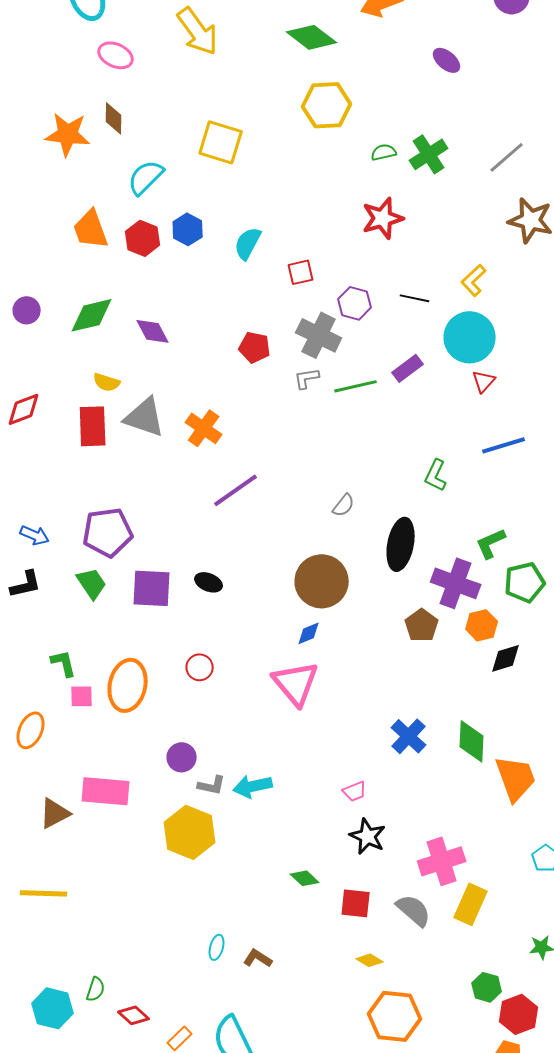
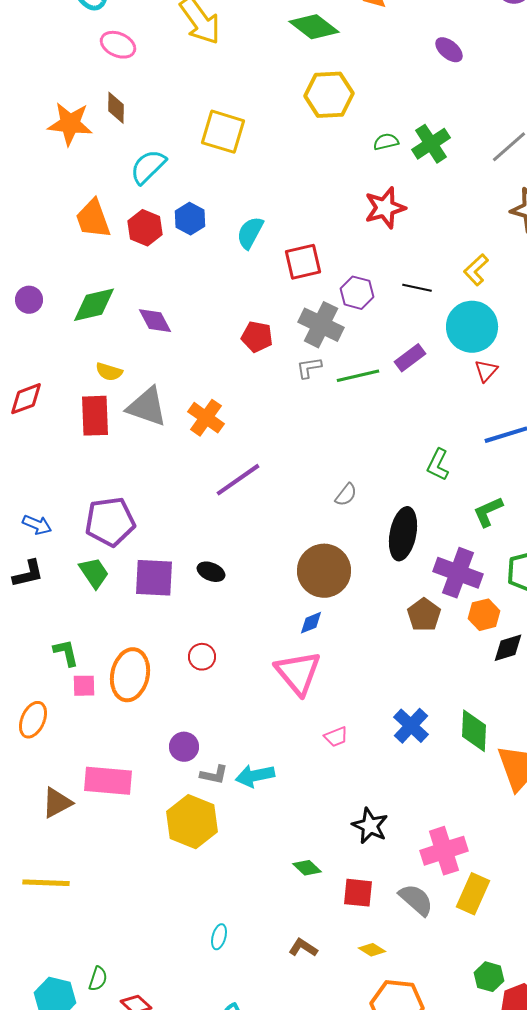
red square: (301, 272) -> (303, 262), size x1.4
green L-shape: (491, 543) -> (488, 512), moved
pink trapezoid: (355, 791) -> (336, 737), moved
brown L-shape: (258, 958) -> (303, 948), moved

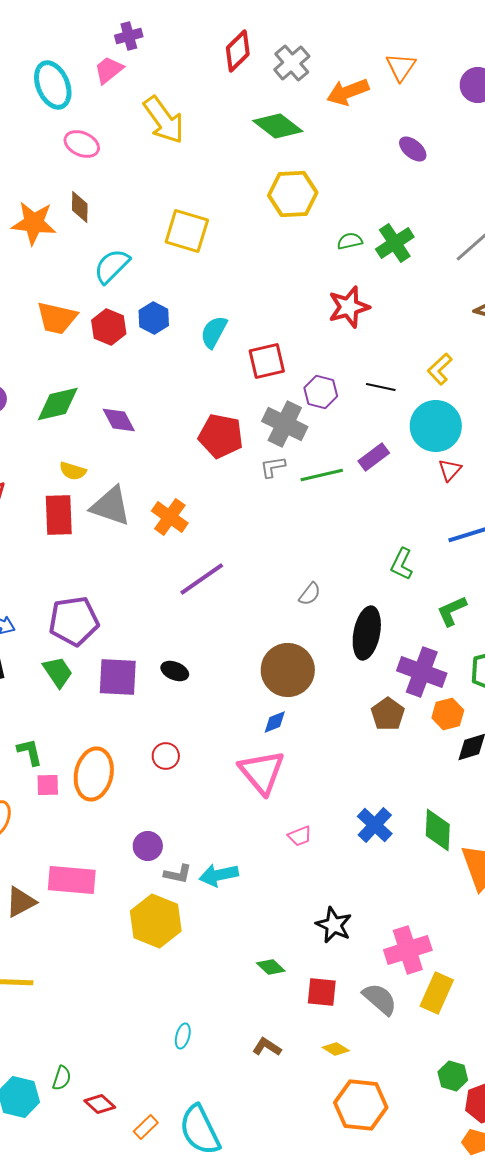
orange trapezoid: (93, 219) -> (57, 318), turned -57
red pentagon: (257, 337) -> (221, 436), size x1.4

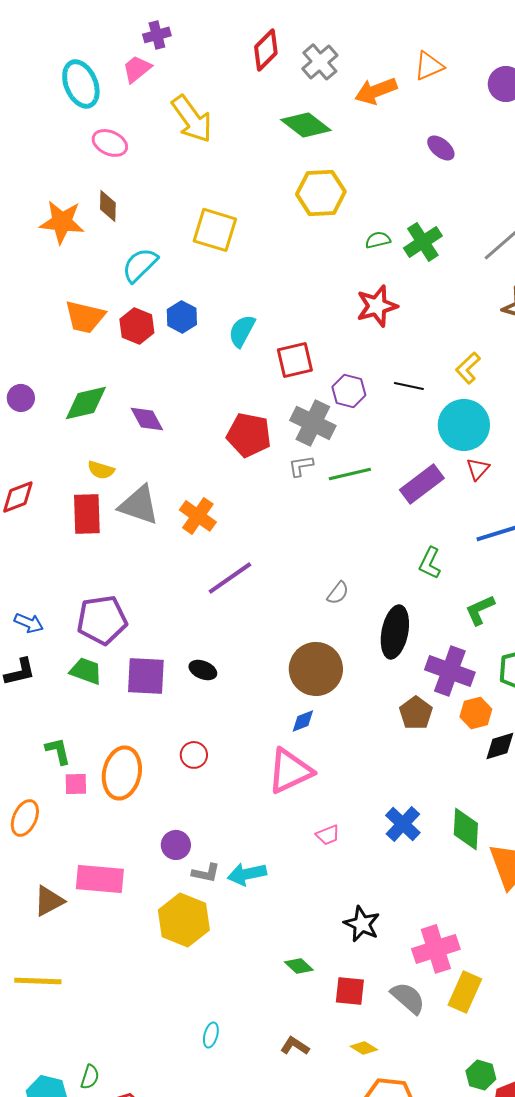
orange triangle: (401, 67) -> (429, 66), turned 32
purple rectangle: (374, 457) -> (422, 484), moved, size x1.4
green trapezoid: (58, 672) -> (86, 671), turned -36
pink triangle: (262, 772) -> (290, 771), turned 45

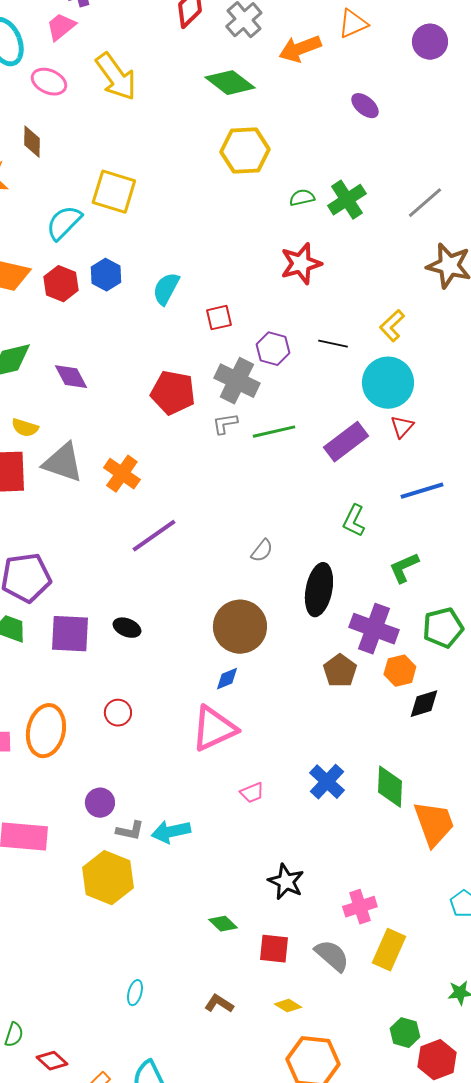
pink ellipse: (110, 143) -> (49, 82), moved
brown diamond: (108, 206) -> (32, 142), moved
yellow square: (215, 230) -> (114, 192), moved
red square: (295, 360) -> (219, 318), size x0.7
pink cross: (436, 949) -> (360, 907), size x0.7

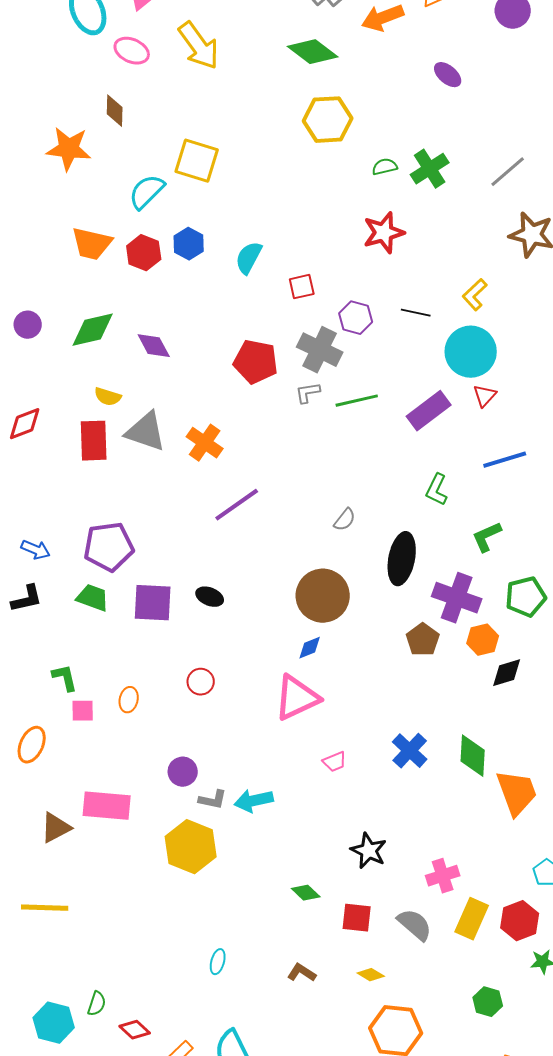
orange ellipse: (46, 731) -> (129, 700), size x0.5
red hexagon: (437, 1060) -> (520, 921), moved

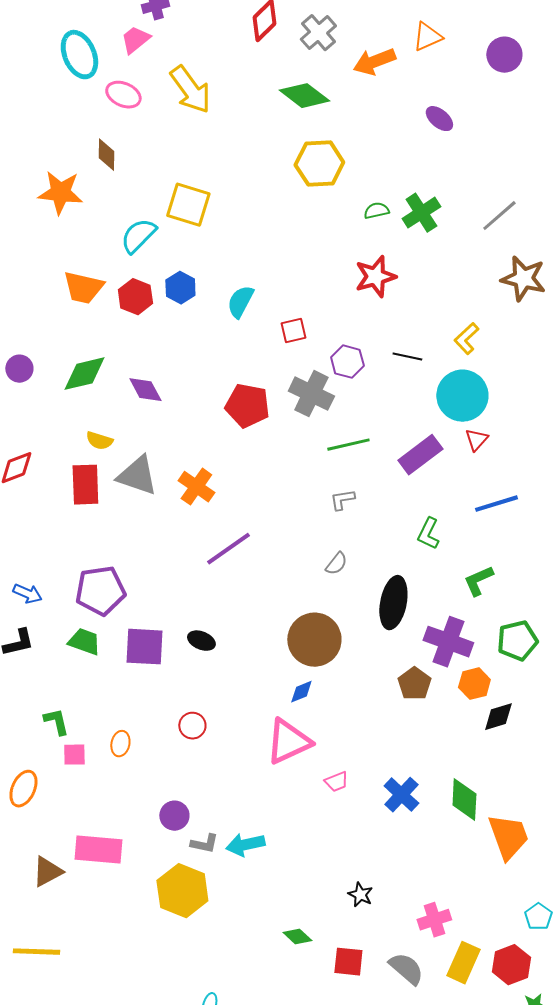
gray L-shape: (308, 393) -> (342, 500), moved
pink trapezoid: (335, 762) -> (336, 782), moved
black star: (369, 851) -> (360, 895), size x0.7

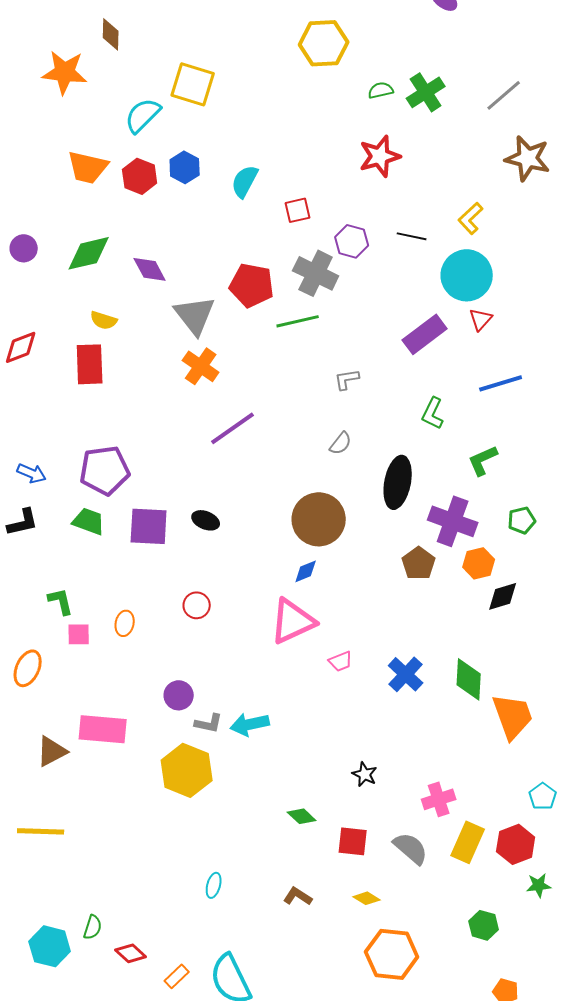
green line: (348, 445) -> (298, 321), moved
gray triangle: (137, 476) -> (195, 315), moved, turned 33
green pentagon: (517, 641) -> (522, 520), size x0.7

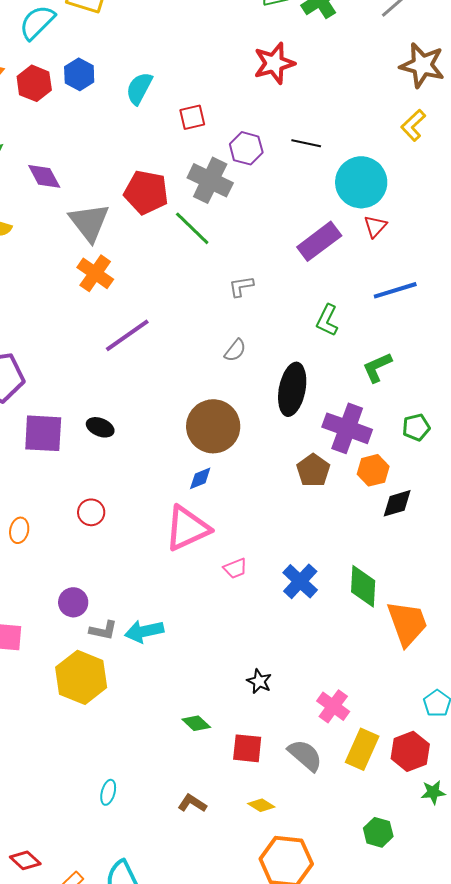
yellow L-shape: (471, 218) -> (413, 125), moved
green line: (298, 321) -> (192, 228), turned 57
pink cross: (439, 799) -> (333, 706), turned -36

